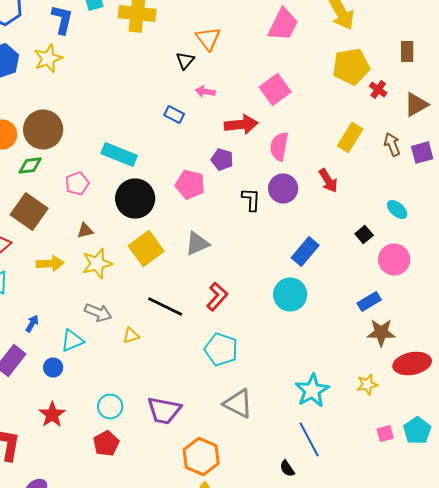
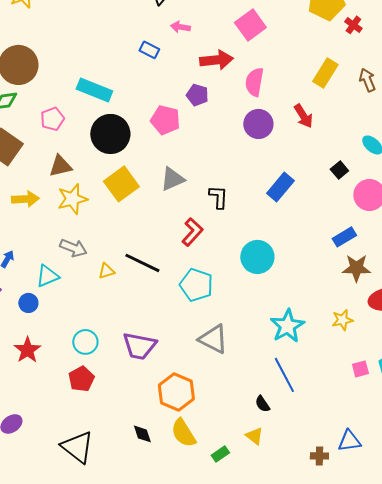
black L-shape: (251, 200) -> (218, 197), moved
brown triangle: (85, 230) -> (60, 166), size x1.4
cyan circle: (290, 294) -> (257, 257), moved
black line: (165, 306) -> (142, 263), moved

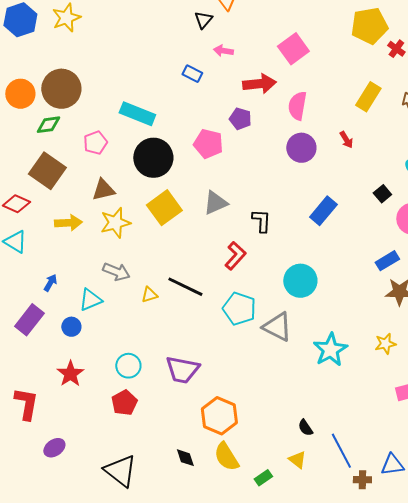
red arrow: (303, 116) -> (346, 140), size x0.7
gray triangle: (213, 339) -> (277, 327), moved
blue line: (284, 375) -> (341, 451), moved

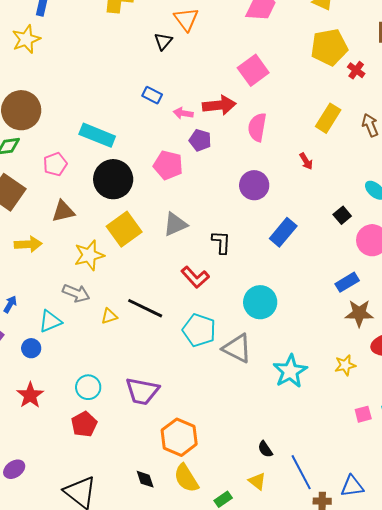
pink arrow: (223, 51) -> (183, 113), moved
purple circle: (301, 148) -> (254, 185), moved
yellow star: (115, 223) -> (89, 255), moved
red L-shape: (235, 256) -> (195, 277), turned 96

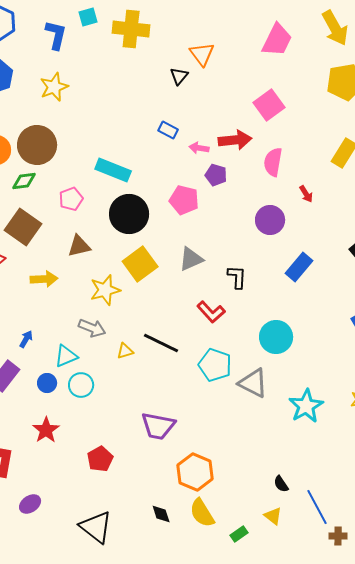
yellow star: (26, 39) -> (54, 87), moved
red arrow: (306, 161) -> (306, 194), moved
cyan circle: (88, 387) -> (81, 385), moved

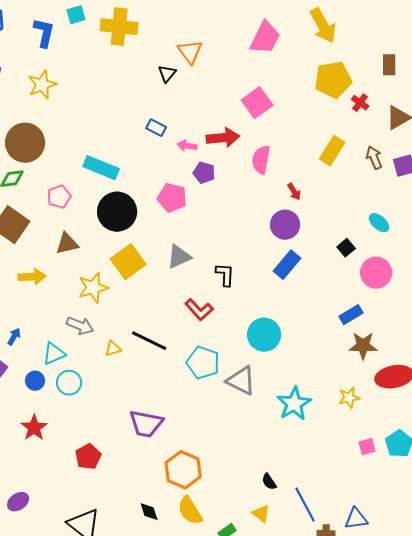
purple circle: (270, 220) -> (285, 225), moved

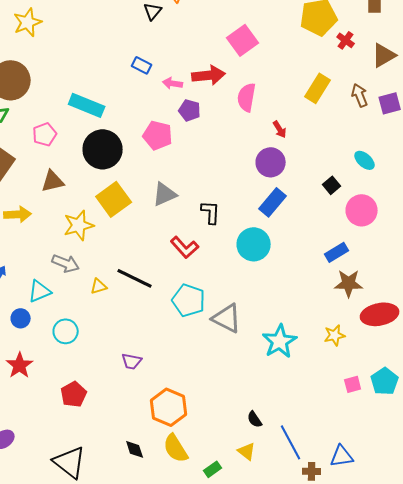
cyan circle: (264, 335) -> (254, 244), moved
cyan circle: (69, 383) -> (66, 331), moved
purple trapezoid: (146, 424) -> (132, 361), size x0.6

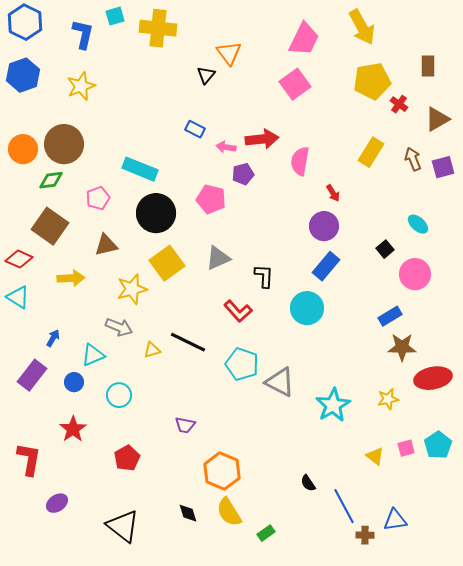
pink square: (243, 40) -> (295, 84), moved
purple pentagon: (190, 110) -> (243, 174), turned -30
yellow triangle: (247, 451) -> (375, 456), moved

